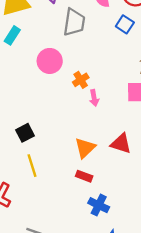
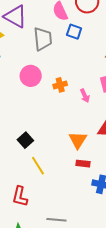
blue square: (125, 24) -> (74, 32), moved
orange cross: (81, 80) -> (60, 85), turned 32
pink arrow: (94, 98) -> (85, 96), moved

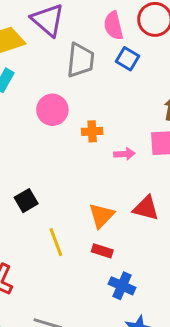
pink arrow: (85, 96) -> (124, 154), turned -80
yellow line: (38, 166) -> (56, 242), moved

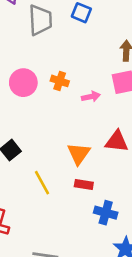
pink circle: (52, 110) -> (23, 83), moved
orange cross: (92, 131) -> (60, 81), turned 30

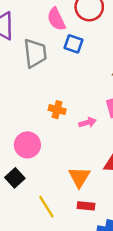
pink circle: (23, 83) -> (27, 145), moved

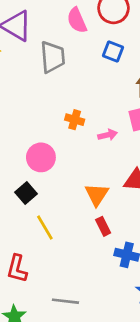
blue square: (74, 44) -> (113, 51), moved
red rectangle: (86, 206) -> (103, 226), turned 56
yellow line: (46, 207) -> (45, 228), moved

